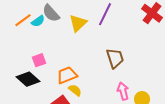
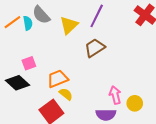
cyan semicircle: (38, 21) -> (28, 23), turned -64
brown trapezoid: (115, 58) -> (95, 48), moved, turned -105

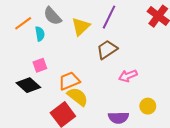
cyan semicircle: (28, 23) -> (40, 34), moved
yellow semicircle: (66, 94) -> (78, 97), size x1.5
pink arrow: (115, 95) -> (128, 76), moved, turned -96

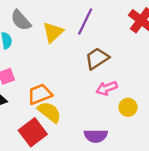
brown trapezoid: (107, 50) -> (97, 58), moved
yellow circle: (148, 106) -> (128, 107), moved

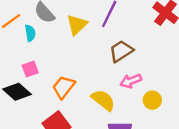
orange trapezoid: (40, 94) -> (64, 87), turned -30
yellow semicircle: (49, 112) -> (103, 100), moved

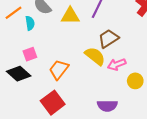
yellow triangle: (77, 25) -> (70, 16), turned 42
yellow semicircle: (103, 100) -> (95, 56), moved

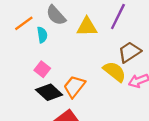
pink square: (30, 54) -> (42, 69), turned -32
black diamond: (19, 74) -> (49, 92), moved

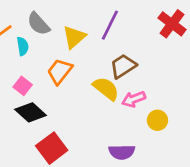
yellow triangle: (87, 27) -> (74, 37), turned -40
orange trapezoid: (74, 86) -> (60, 71), moved

